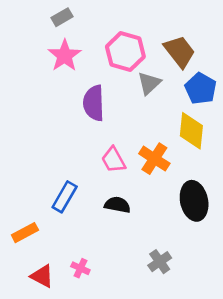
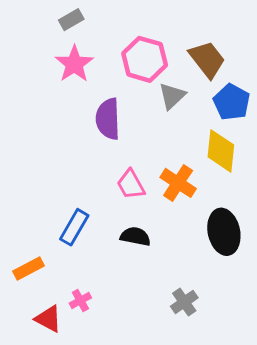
pink cross: (80, 268) -> (80, 300), moved, turned 36

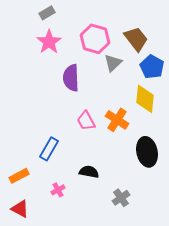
black semicircle: (135, 236) -> (89, 172), moved
pink cross: (80, 300) -> (58, 190), moved
red triangle: (48, 319) -> (20, 209), moved

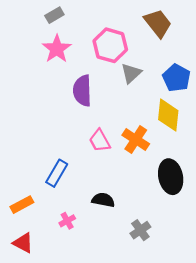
brown trapezoid: (136, 39) -> (158, 23), moved

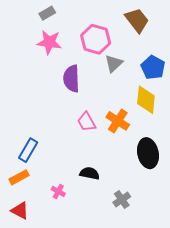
pink star: (57, 49) -> (49, 42), turned -30
blue rectangle: (57, 173) -> (28, 150), moved
pink cross: (67, 221) -> (58, 191), turned -32

